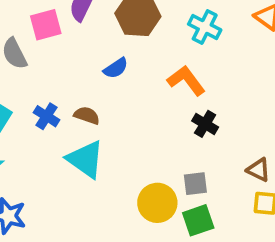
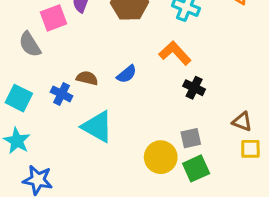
blue semicircle: (116, 68) -> (127, 74), moved
brown semicircle: (87, 115) -> (87, 78), moved

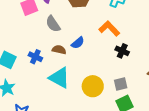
gray semicircle: (30, 44) -> (53, 24), moved
brown semicircle: (87, 78) -> (59, 50), moved
yellow circle: (161, 157) -> (93, 86), moved

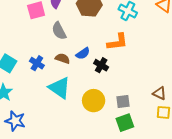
orange L-shape: (109, 28) -> (117, 42), turned 120
black cross: (122, 51) -> (101, 65), moved

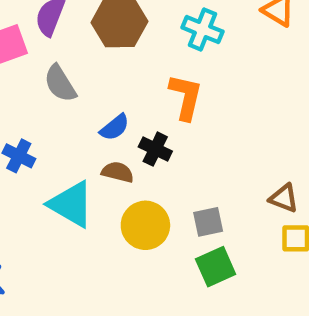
orange L-shape: (117, 42) -> (186, 97), turned -65
brown semicircle: (63, 58) -> (118, 172), moved

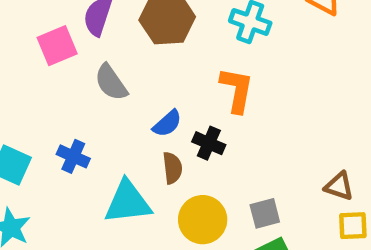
brown semicircle: (118, 172) -> (172, 168), turned 72
cyan triangle: (71, 204) -> (128, 202), turned -34

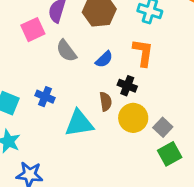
blue semicircle: (167, 123) -> (104, 59), moved
gray square: (265, 213) -> (163, 127), turned -30
yellow circle: (203, 220) -> (133, 118), moved

